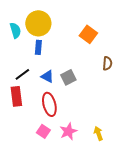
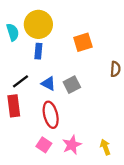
orange square: (88, 34) -> (83, 42), moved, turned 36

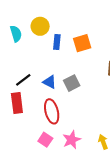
yellow circle: (38, 24) -> (40, 26), size x0.7
blue rectangle: (38, 51) -> (57, 42), moved

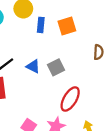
red ellipse: (52, 111) -> (70, 99), moved, turned 45

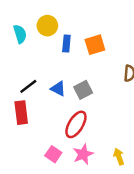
red ellipse: (70, 99) -> (76, 124), moved

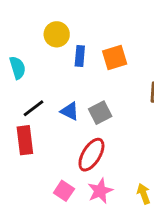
cyan semicircle: (20, 34) -> (18, 68), moved

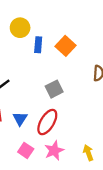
orange square: (115, 58) -> (66, 46), turned -30
blue triangle: (70, 111) -> (20, 119), moved, turned 35

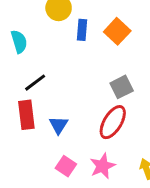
gray square: (54, 89) -> (122, 87), moved
red ellipse: (47, 122) -> (113, 122), moved

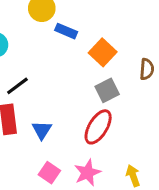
blue rectangle: (82, 30) -> (66, 31), turned -72
orange square: (117, 31) -> (103, 52), moved

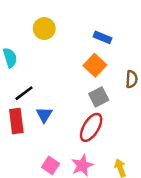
blue rectangle: (66, 31) -> (102, 37), moved
blue triangle: (42, 130) -> (44, 115), moved

